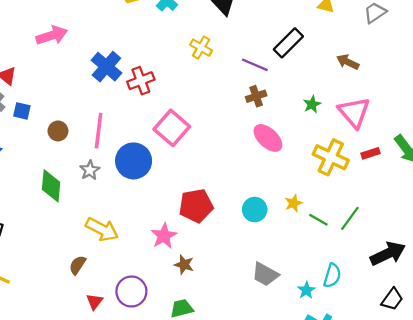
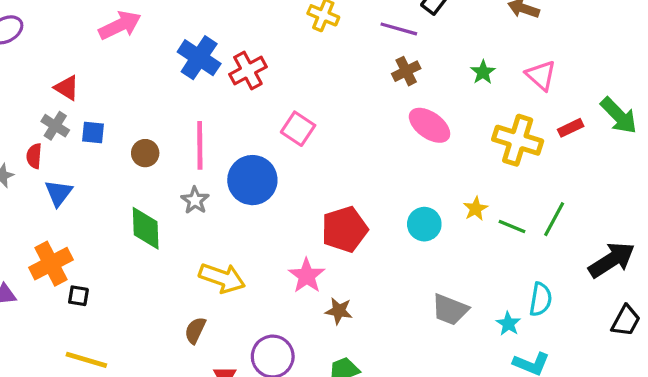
pink triangle: (354, 112) -> (541, 75), size x0.7
pink square: (172, 128) -> (298, 129), size x0.7

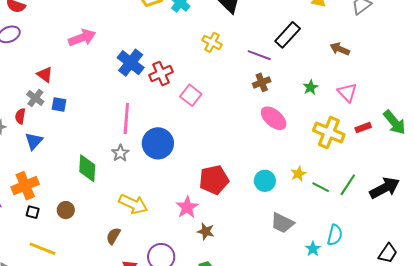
pink square: (298, 129) -> (191, 95), moved
brown circle: (145, 153) -> (66, 210), moved
black arrow: (612, 260) -> (385, 188), moved
black square: (78, 296) -> (33, 212), moved
gray trapezoid: (450, 310) -> (282, 223), moved

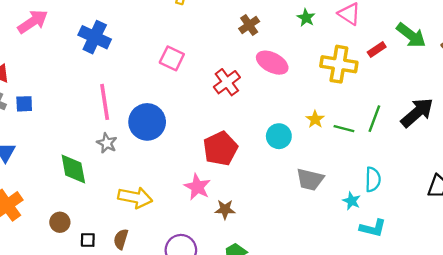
red cross: (161, 73) -> (227, 82), moved
black square: (33, 212) -> (88, 240), moved

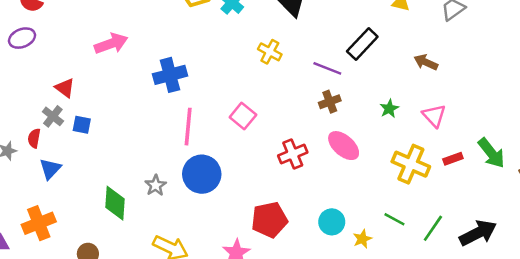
blue cross: (95, 37) -> (170, 75), turned 36
pink line: (105, 102) -> (188, 127), moved
yellow star: (315, 119) -> (362, 239), moved
green line: (344, 129) -> (394, 219), moved

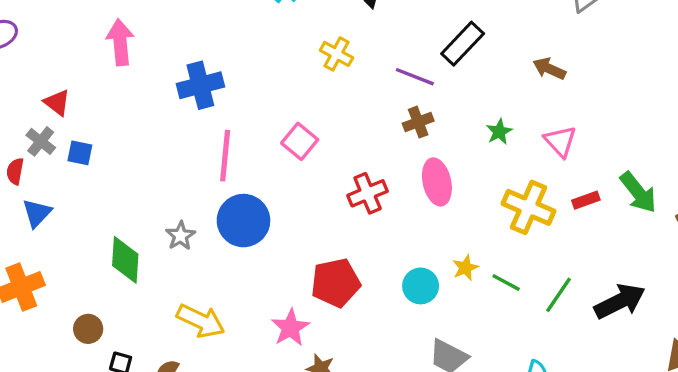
pink arrow: (111, 44) -> (120, 42), turned -76
pink ellipse: (344, 146) -> (437, 182), turned 36
yellow star: (362, 239) -> (465, 268), moved

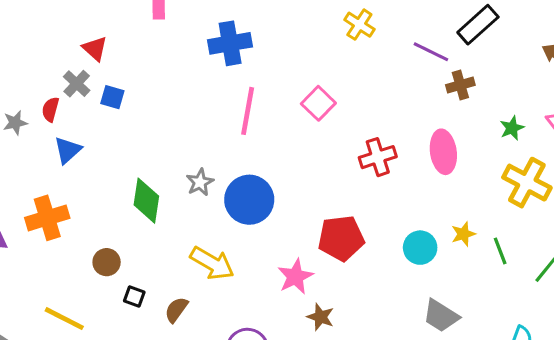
brown cross: (418, 122) -> (460, 85), moved
green star: (499, 132) -> (512, 128), moved
blue circle: (243, 221) -> (249, 200), moved
green line: (506, 283) -> (500, 251), turned 36

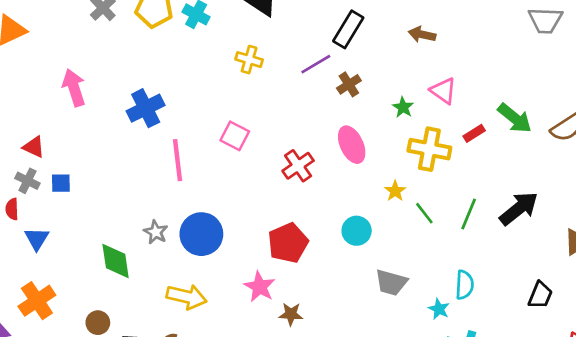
purple line: (431, 52) -> (316, 64), turned -40
yellow star: (463, 234) -> (395, 191), moved

